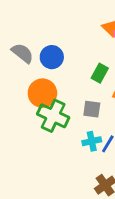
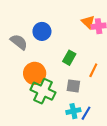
blue circle: (52, 57) -> (42, 31), moved
green rectangle: (100, 73) -> (69, 58), moved

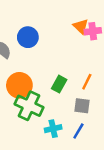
green rectangle: (69, 58) -> (59, 84), moved
gray square: (73, 86) -> (82, 106), moved
cyan cross: (73, 111) -> (53, 129), moved

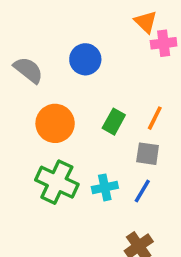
orange triangle: (81, 26) -> (146, 22), moved
blue circle: (28, 37) -> (85, 59), moved
green cross: (29, 106) -> (57, 182), moved

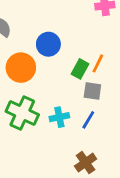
blue circle: (85, 59) -> (48, 44), moved
green rectangle: (114, 122) -> (80, 69), moved

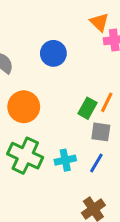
blue circle: (48, 44) -> (53, 53), moved

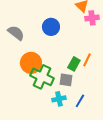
gray square: (101, 132) -> (66, 80), moved
green cross: (25, 156) -> (42, 77), moved

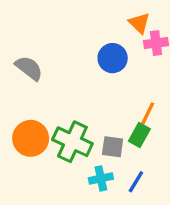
blue circle: (51, 27) -> (113, 58), moved
orange circle: (31, 63) -> (31, 138), moved
green rectangle: (74, 64) -> (139, 135), moved

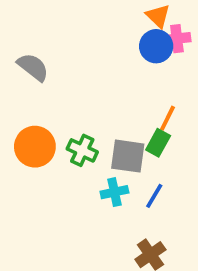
blue circle: (113, 58) -> (156, 46), moved
green cross: (72, 142) -> (82, 150), size x0.7
gray square: (113, 147) -> (128, 156), size x1.4

